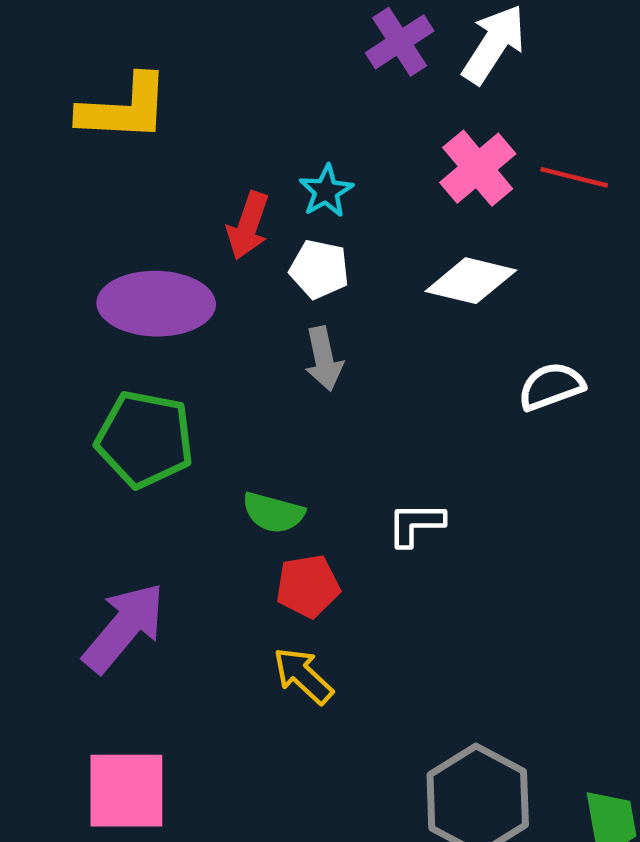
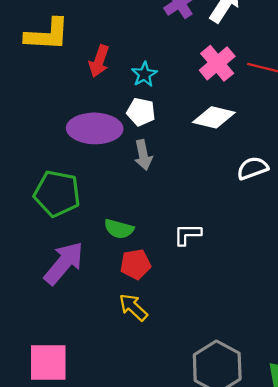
red arrow: (248, 226) -> (99, 61), moved
purple ellipse: (156, 304) -> (95, 128), moved
purple arrow: (124, 627) -> (64, 263), moved

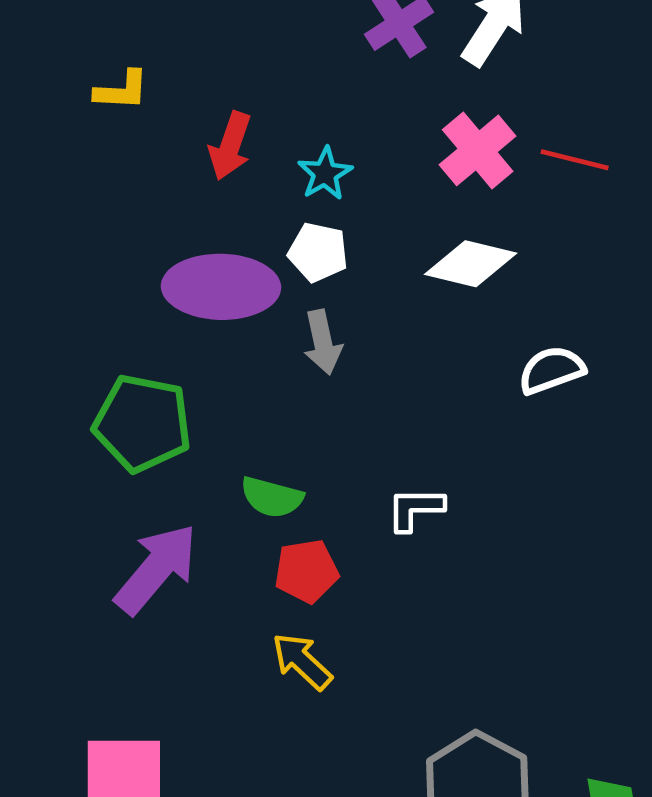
yellow L-shape: (47, 35) -> (122, 90), size x0.6

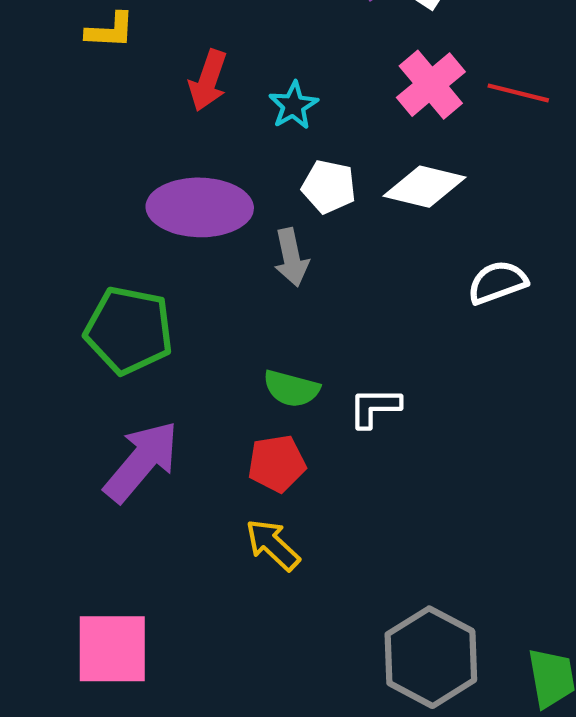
white pentagon: (318, 252) -> (329, 187), moved
green semicircle: (272, 497) -> (291, 389), moved

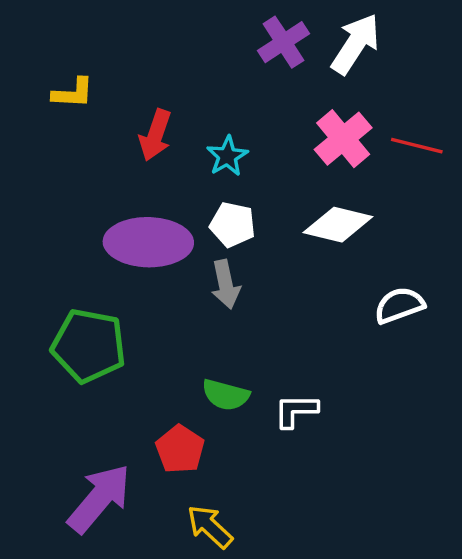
white pentagon: (329, 187) -> (233, 225), moved
purple arrow: (141, 461) -> (99, 498), moved
red pentagon: (277, 464) -> (180, 449), moved, turned -30

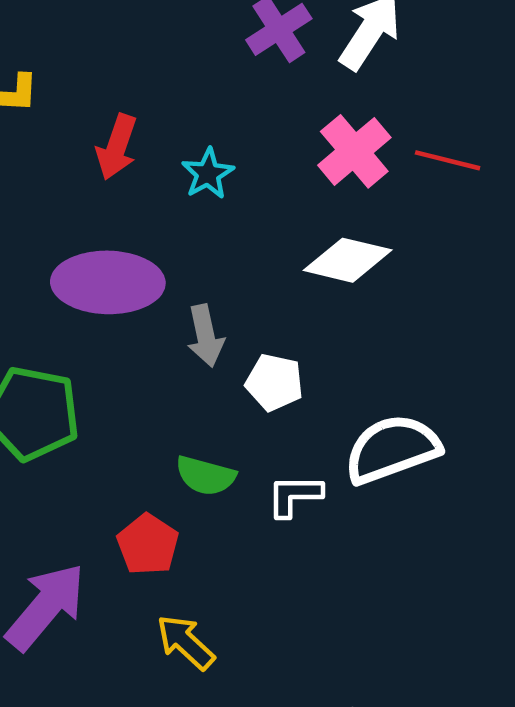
white pentagon: (233, 225) -> (274, 382), moved
white semicircle: (399, 305) -> (392, 449), moved, size x1.5

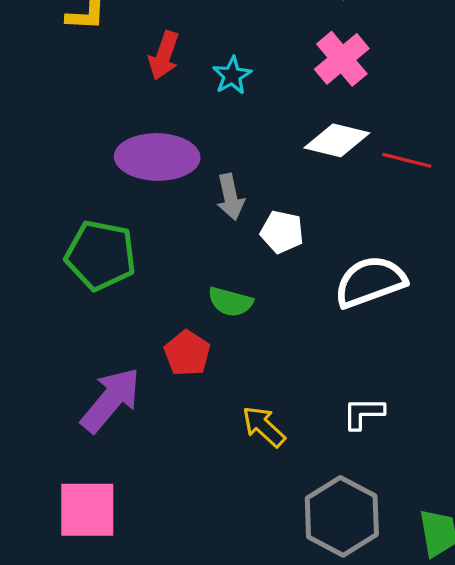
red line: (448, 160) -> (407, 160), moved
white L-shape: (294, 496) -> (363, 413), moved
yellow arrow: (186, 642) -> (264, 427), moved

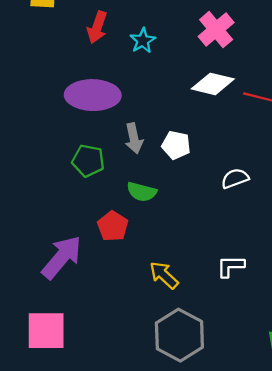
gray arrow: (230, 197) -> (134, 138), moved
green pentagon: (101, 255) -> (88, 161), moved, size x0.7
white semicircle: (370, 282) -> (235, 178), size x0.6
gray hexagon: (342, 516) -> (179, 335), moved

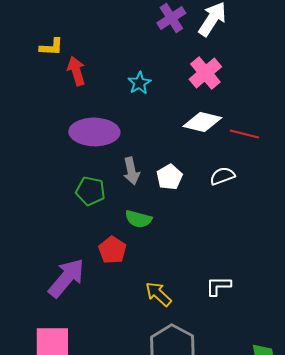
red arrow: (97, 27) -> (76, 71), moved, turned 144
white pentagon: (176, 145) -> (169, 177), turned 30
white semicircle: (235, 178) -> (222, 176), moved

